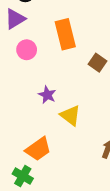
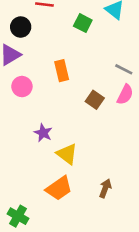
orange rectangle: (65, 34) -> (62, 71), size x0.7
orange trapezoid: (38, 149) -> (59, 188), moved

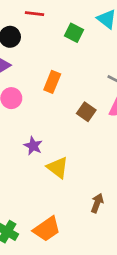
orange rectangle: (62, 71) -> (52, 82), turned 36
orange trapezoid: (59, 188) -> (47, 229), moved

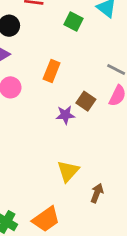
purple star: (33, 146) -> (65, 115), moved, turned -30
yellow triangle: (58, 168) -> (68, 171), moved, turned 35

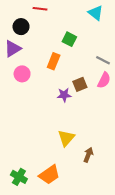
green square: (74, 22) -> (69, 39), moved
brown square: (86, 101) -> (80, 84), turned 32

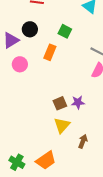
black circle: (21, 27) -> (30, 29), moved
brown square: (80, 84) -> (60, 103), moved
purple star: (64, 95) -> (78, 102), moved

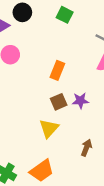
orange rectangle: (50, 52) -> (57, 70), moved
yellow triangle: (62, 125) -> (49, 128), moved

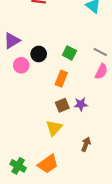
black circle: (22, 12) -> (39, 54), moved
green square: (65, 15) -> (69, 53), moved

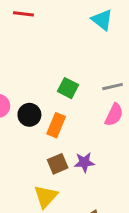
gray line: (100, 52) -> (113, 87), turned -40
black circle: (39, 54) -> (29, 115), moved

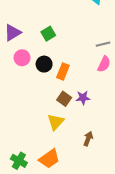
green square: (68, 88) -> (48, 34), moved, turned 32
brown square: (58, 164) -> (64, 99), turned -32

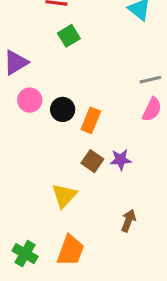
green square: (48, 34) -> (69, 36), moved
yellow triangle: (56, 122) -> (64, 196), moved
orange trapezoid: (49, 159) -> (70, 250), turned -35

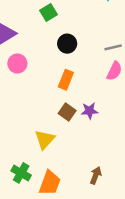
black circle: (63, 109) -> (67, 44), moved
brown arrow: (128, 221) -> (96, 175), moved
green cross: (25, 254) -> (21, 173), moved

